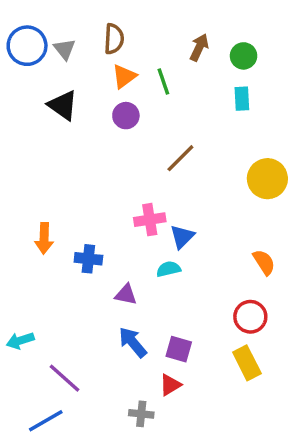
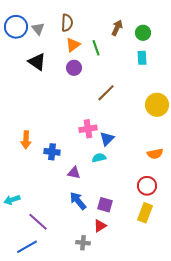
orange semicircle: (264, 262) -> (155, 154), turned 112
yellow rectangle: (247, 363) -> (145, 213), turned 48

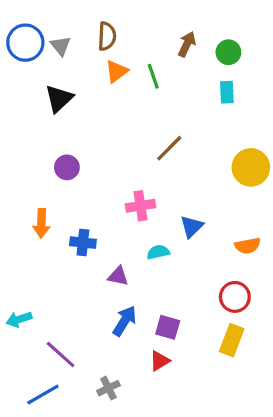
black triangle: (37, 62) -> (59, 99), turned 42
purple circle: (74, 68) -> (67, 167), moved
blue triangle: (107, 139) -> (192, 227), moved
blue arrow: (78, 201) -> (125, 321), turned 72
gray cross: (83, 243) -> (109, 388), moved, turned -32

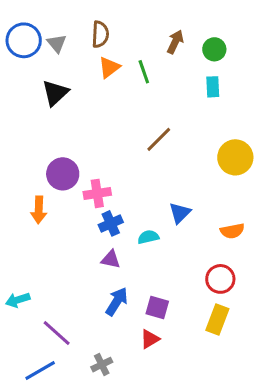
purple circle: (67, 167) -> (63, 174), moved, size x1.4
pink cross: (140, 206) -> (97, 193), moved
blue cross: (83, 243) -> (111, 223), moved, turned -30

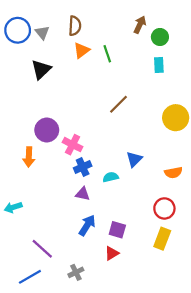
brown arrow: (175, 42) -> (140, 25), moved
pink cross: (97, 193) -> (73, 145), turned 36
cyan arrow: (18, 300) -> (13, 207), moved

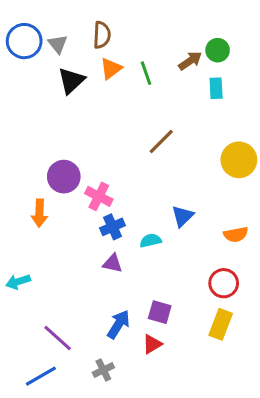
brown arrow: (140, 25) -> (190, 61), moved, turned 30
black triangle: (41, 69) -> (71, 81), moved
blue arrow: (87, 225) -> (119, 324), moved

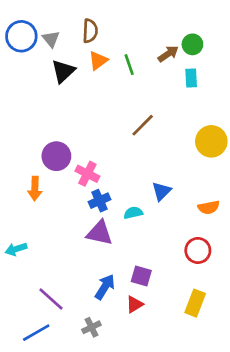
purple triangle: (112, 263) -> (100, 233), size x1.5
yellow rectangle: (221, 324) -> (195, 303), moved

